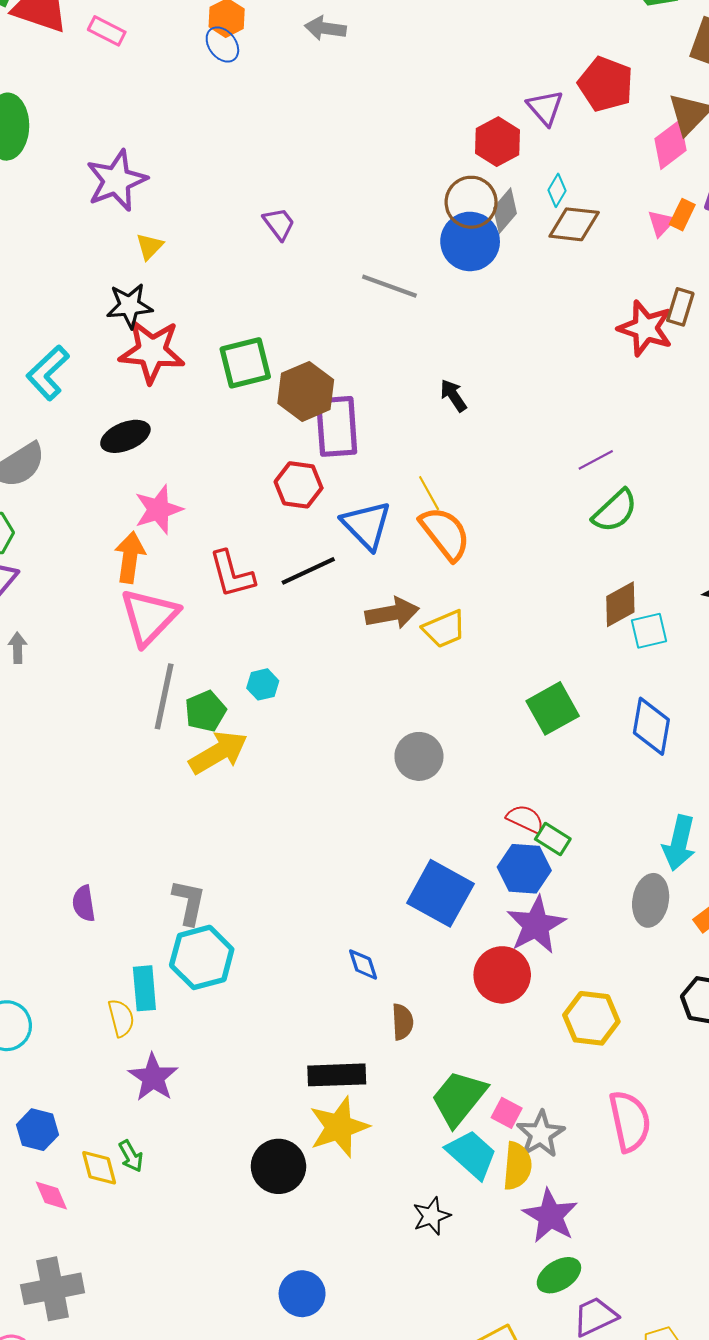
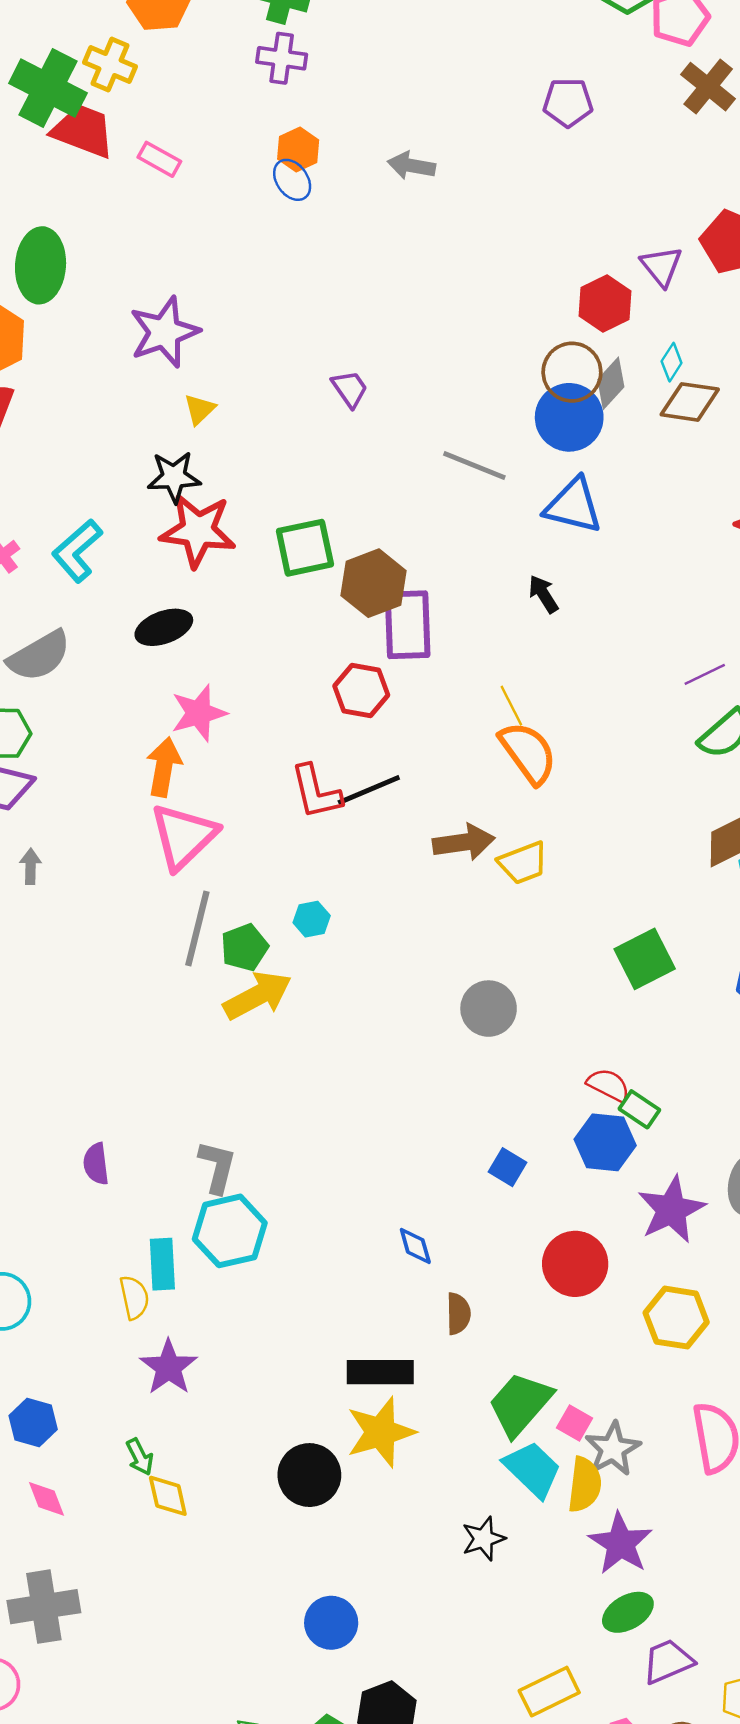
blue triangle: (367, 525) -> (573, 506), moved, turned -34
red L-shape: (232, 574) -> (316, 792), moved
blue square: (440, 893) -> (507, 1167), size x0.5
purple star: (536, 925) -> (671, 1210), moved
yellow diamond: (99, 1168) -> (168, 1496), moved

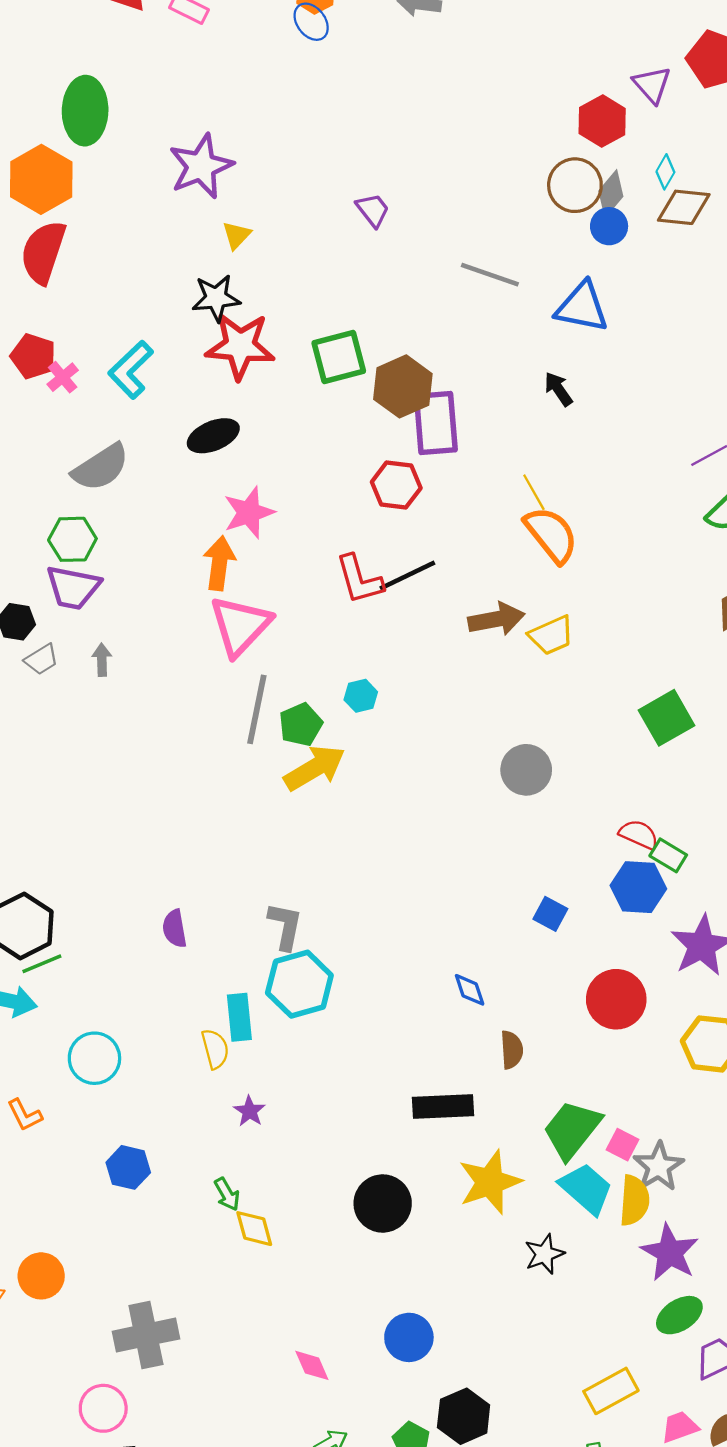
blue circle: (569, 417) -> (609, 226), moved, size x0.6
purple star: (169, 1367) -> (249, 1111), size x0.6
yellow star: (381, 1432) -> (490, 1182), moved
pink diamond: (46, 1499) -> (312, 1365), moved

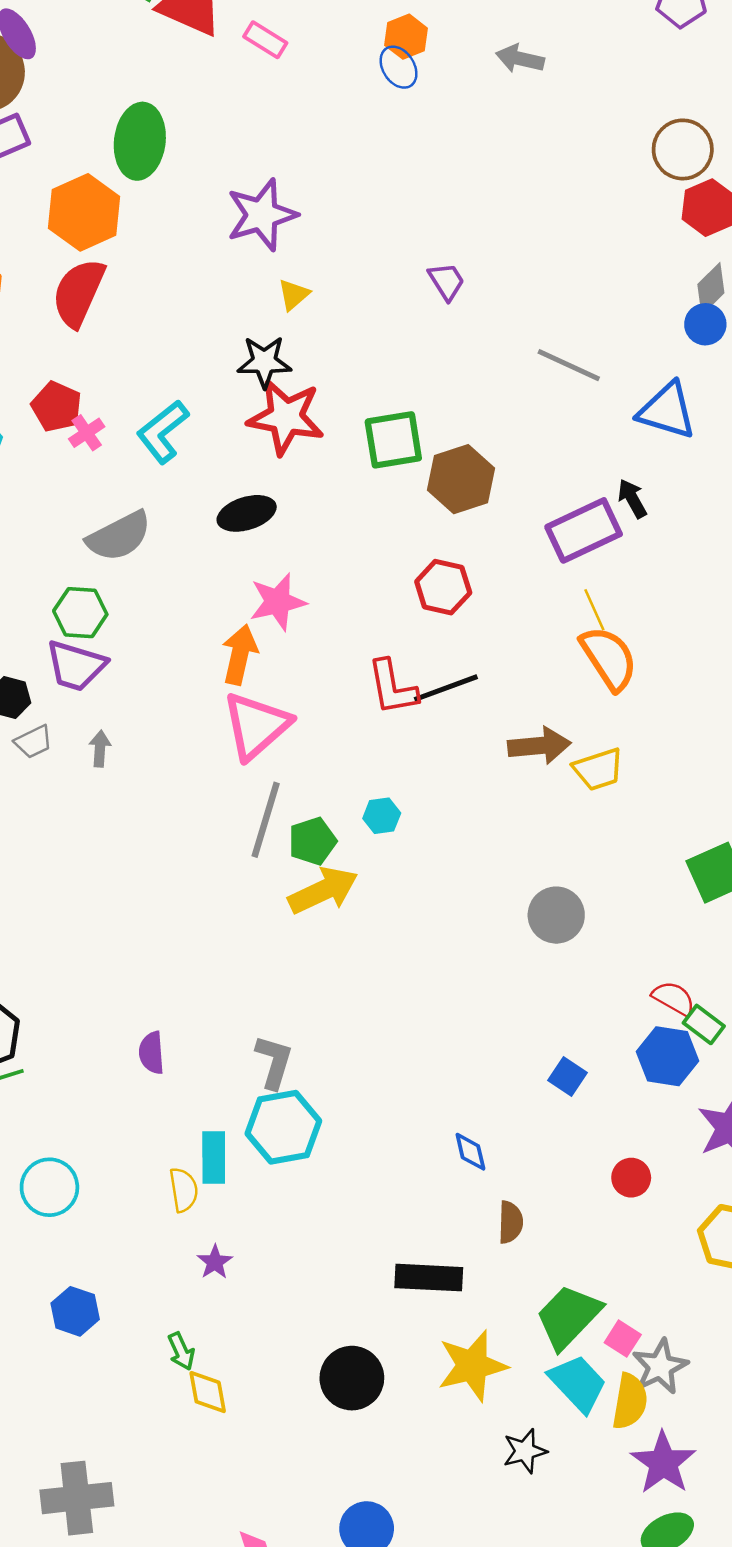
brown circle: (575, 185) -> (683, 149), moved
purple rectangle: (436, 423) -> (584, 530), moved, turned 64
red circle: (616, 999) -> (631, 1178), size x0.6

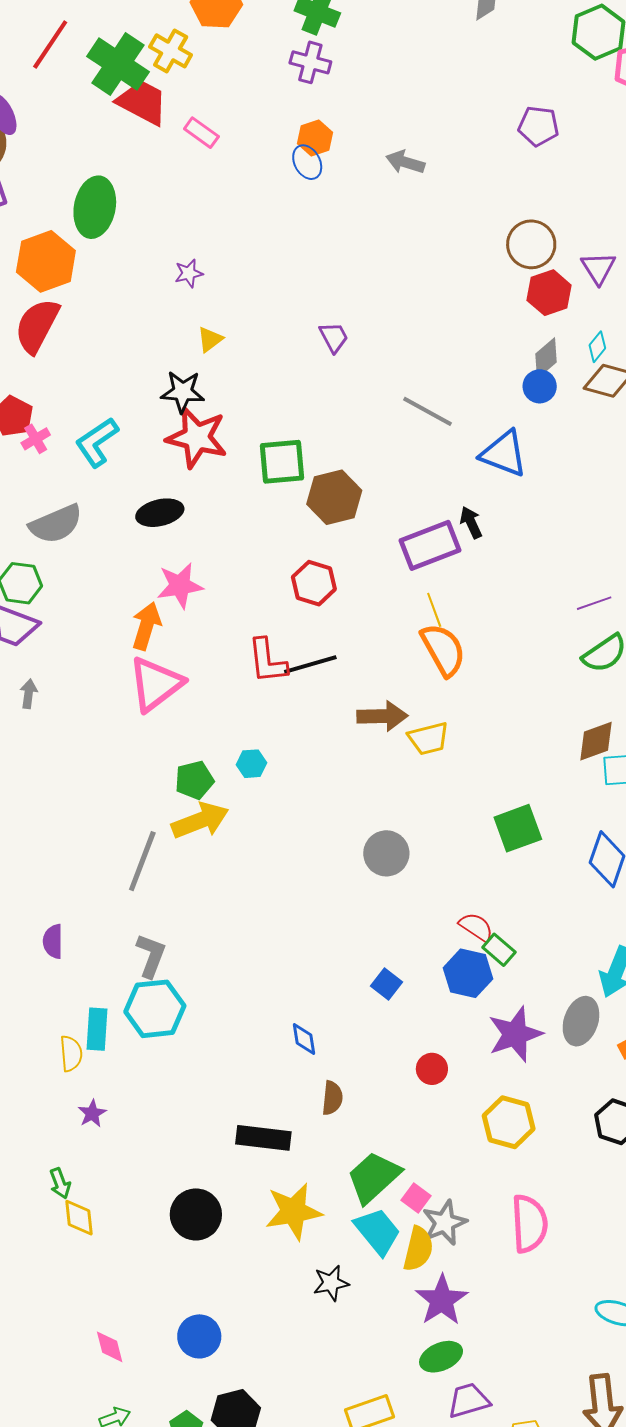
purple star: (262, 215) -> (189, 273), size x0.5
gray line: (266, 820) -> (142, 861), moved

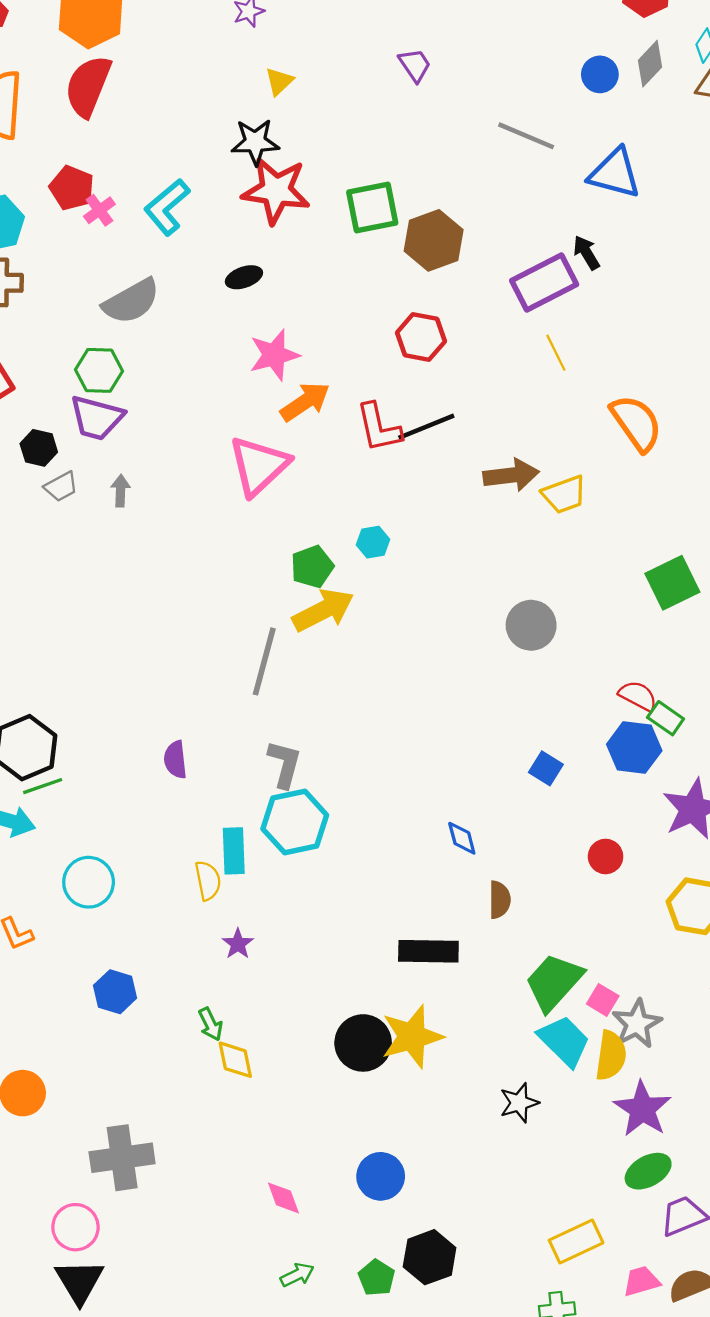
blue circle: (540, 386) -> (600, 74), moved
black ellipse: (160, 513) -> (244, 277), size x0.7
orange arrow: (146, 626) -> (305, 402), moved, turned 45
orange semicircle: (443, 650) -> (636, 423), moved
yellow star: (294, 1211) -> (412, 1037), moved

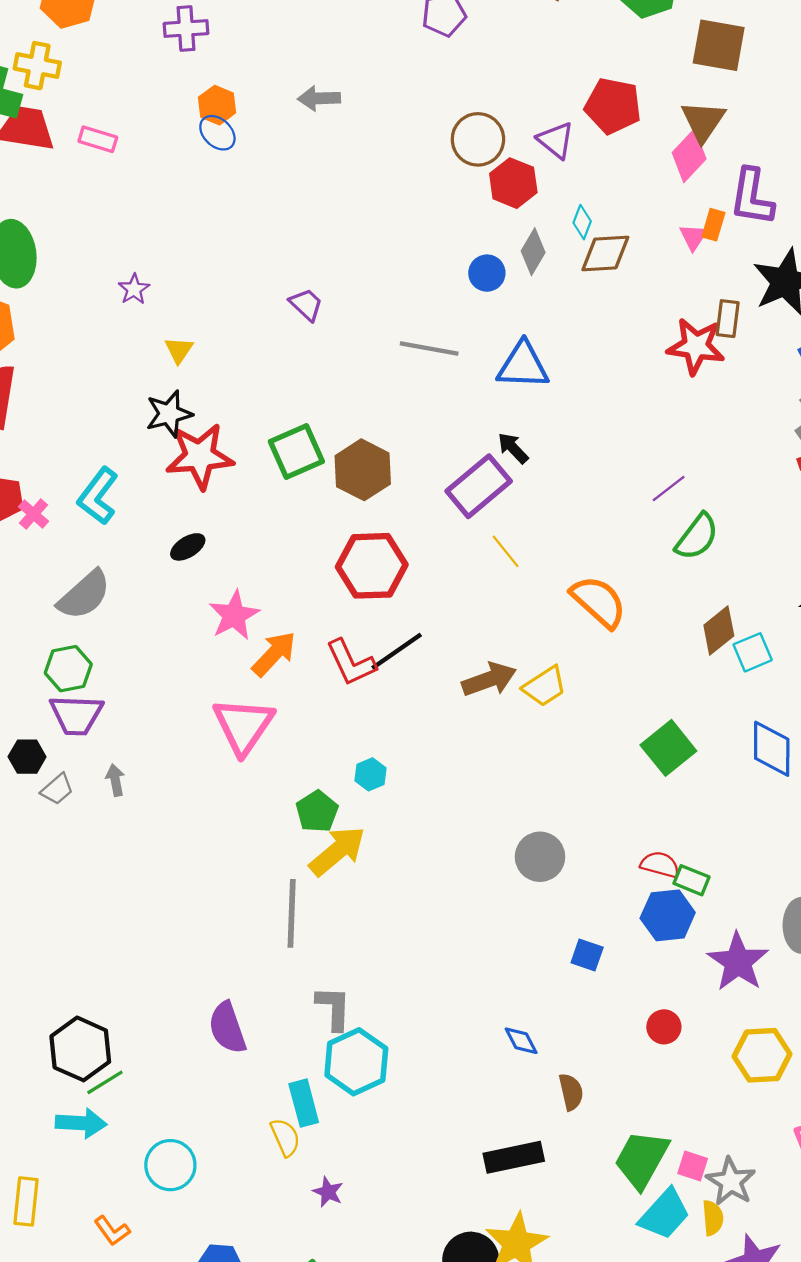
red hexagon: (421, 337) -> (372, 566), size x1.4
gray circle: (531, 625) -> (540, 857), moved
purple semicircle: (175, 760) -> (227, 1028), size x1.4
cyan trapezoid: (564, 1041) -> (664, 1214), turned 100
yellow semicircle: (611, 1056) -> (713, 1218), size x0.7

